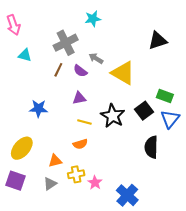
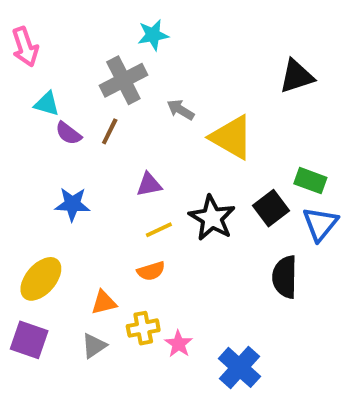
cyan star: (93, 19) -> (153, 35), moved
purple semicircle: (80, 71) -> (68, 133), moved
yellow line: (84, 122) -> (159, 230), turned -40

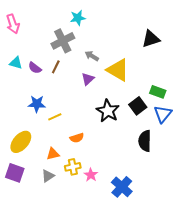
cyan triangle: (47, 104) -> (16, 63), moved
purple triangle: (149, 184) -> (88, 79), moved, turned -32
yellow line: (159, 230) -> (55, 117), moved

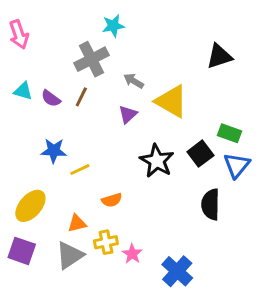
gray triangle: (48, 176) -> (70, 255), size x1.5

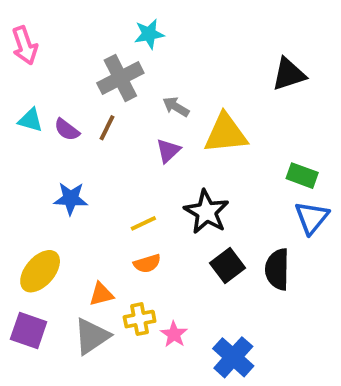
yellow triangle: (171, 101) -> (226, 133), turned -36
black square: (200, 154) -> (228, 265), moved
yellow line: (80, 170) -> (143, 223), moved

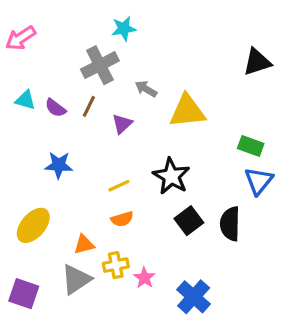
pink arrow: (25, 45) -> (21, 38), turned 76
black triangle: (289, 74) -> (257, 62), moved
purple triangle: (168, 151) -> (122, 124), moved
purple square: (29, 330) -> (24, 294), moved

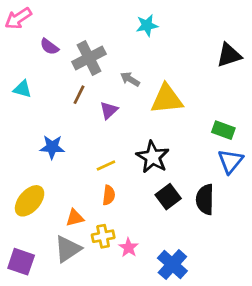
cyan star: (124, 29) -> (147, 25), moved
pink arrow: (21, 38) -> (18, 18), moved
purple semicircle: (55, 108) -> (49, 47), moved
orange semicircle: (122, 219) -> (109, 195), turned -66

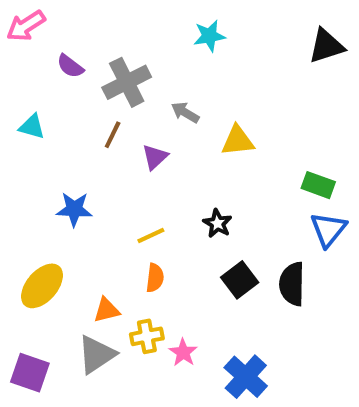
black triangle: (229, 55) -> (326, 46), moved
yellow triangle: (167, 99) -> (238, 141), size x0.7
black star: (153, 157) -> (217, 223), size x0.6

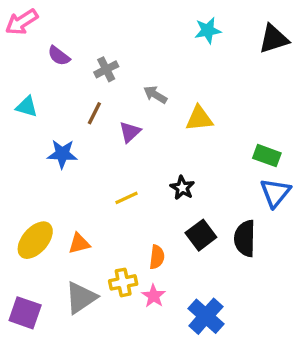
cyan star: (209, 36) -> (208, 30), moved
gray cross: (127, 82) -> (106, 69), size x0.6
blue star: (74, 209) -> (62, 154), moved
orange semicircle: (155, 278) -> (157, 257), moved
orange triangle: (107, 310) -> (79, 244), moved

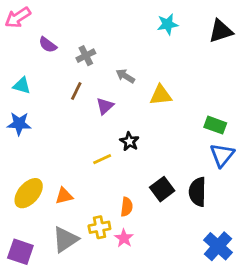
blue star: (62, 154) -> (19, 124), moved
black star: (182, 188) -> (129, 141), moved
blue cross: (206, 316) -> (218, 246), moved

